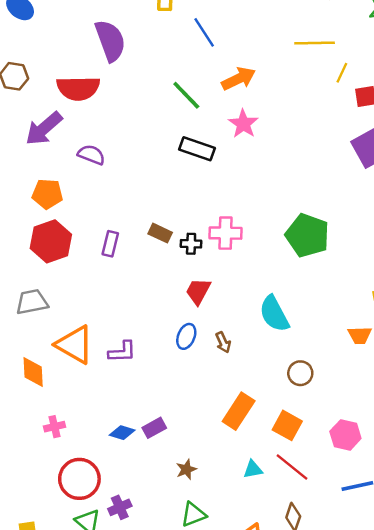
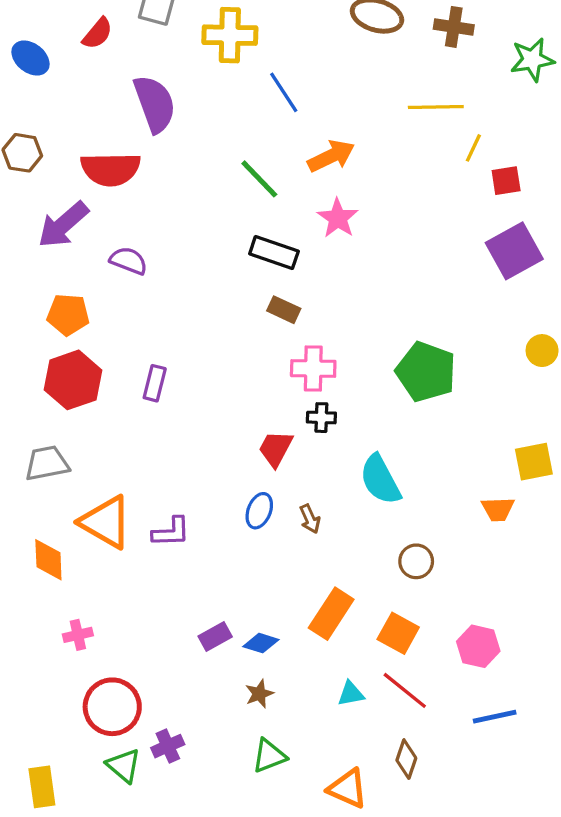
brown rectangle: (160, 233) -> (284, 310), moved
black cross: (191, 244) -> (321, 418), moved
blue diamond: (122, 433) -> (261, 643), moved

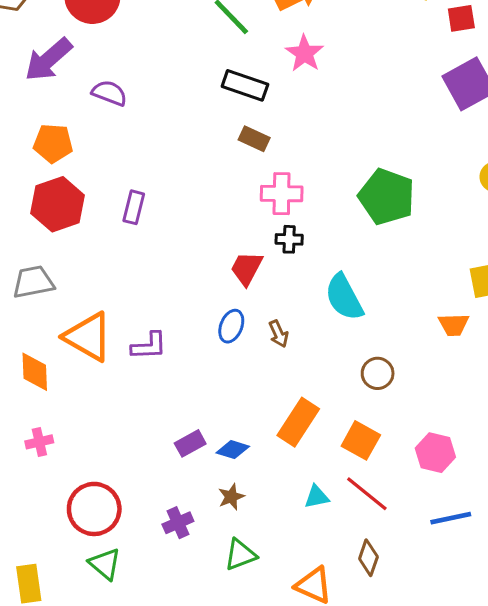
pink cross: (78, 635) -> (39, 442), moved
purple cross: (168, 746) -> (178, 523), moved

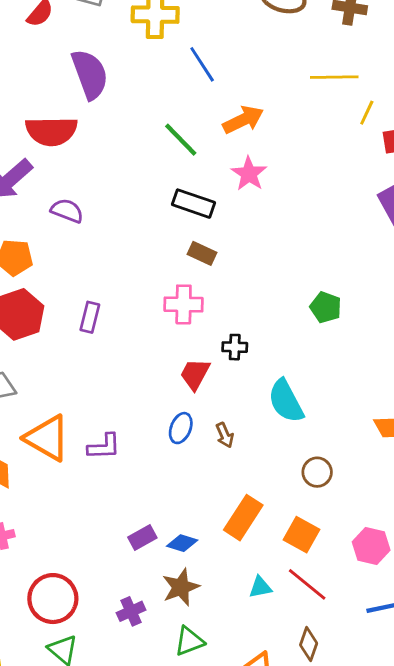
pink cross: (282, 194) -> (184, 304), moved
green pentagon: (387, 197) -> (326, 307), size x0.6
brown star: (231, 497) -> (181, 587), size x1.5

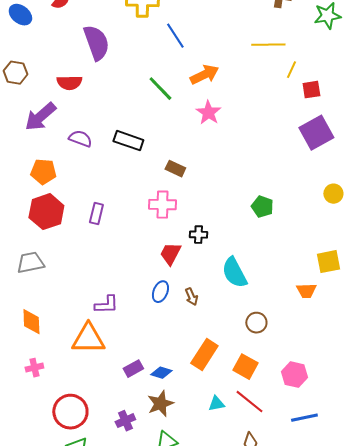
red semicircle: (51, 131) -> (69, 83), size x0.7
black rectangle: (194, 204) -> (128, 141), moved
orange triangle: (47, 438) -> (88, 339), moved, turned -30

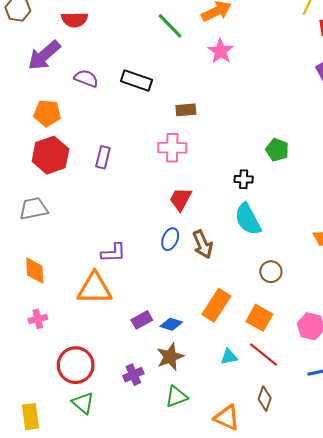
brown rectangle: (175, 169) -> (186, 110), turned -30
black cross: (198, 235) -> (244, 179), moved
brown arrow: (191, 297) -> (203, 244), size x1.5

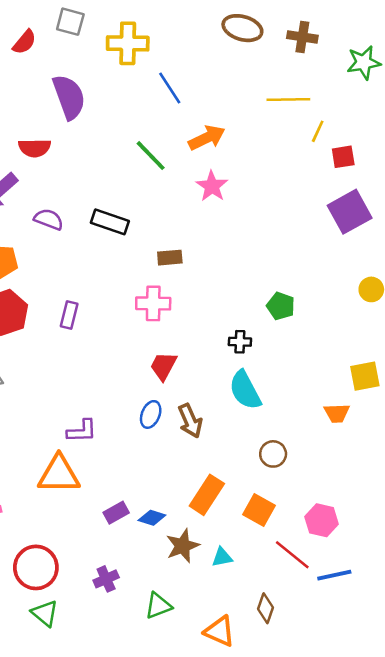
red line: (264, 355) -> (292, 555), moved
brown star: (170, 357) -> (183, 546), moved

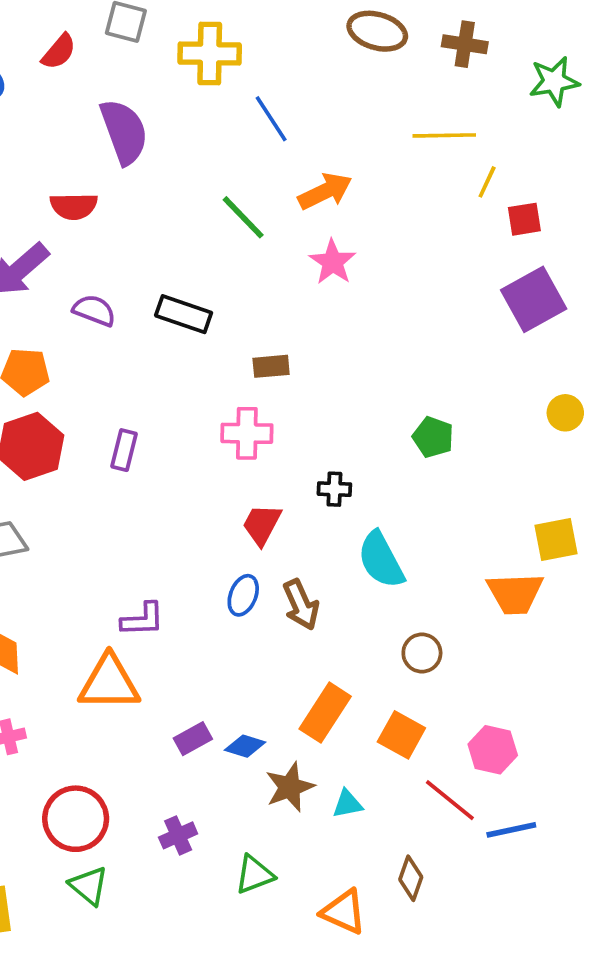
black cross: (240, 342) -> (334, 489), moved
orange trapezoid: (337, 413) -> (515, 593), size x1.5

